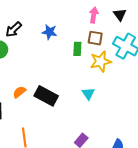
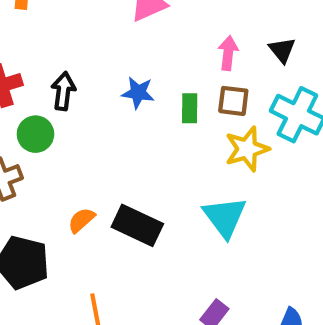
black arrow: (14, 29) -> (63, 91), turned 144
green rectangle: (77, 49) -> (190, 108), moved
cyan triangle: (88, 94) -> (225, 217), size x1.6

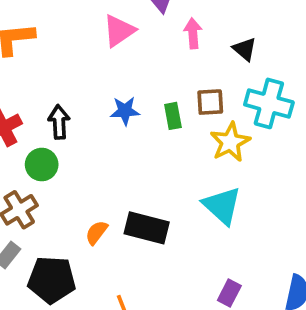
pink arrow: (228, 53) -> (193, 33), moved

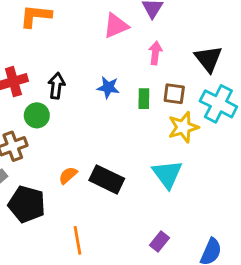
pink arrow: (193, 33) -> (155, 53), moved
black triangle: (245, 49) -> (208, 59), size x1.5

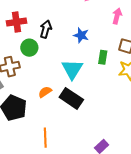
green rectangle: (144, 99) -> (103, 57), moved
cyan triangle: (167, 174) -> (72, 69), moved

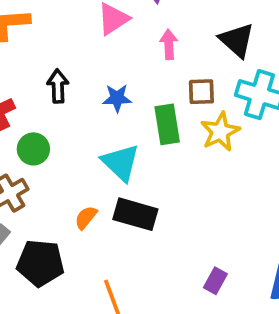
black arrow: (46, 29) -> (58, 86), moved
green rectangle: (103, 57) -> (167, 124), size x1.5

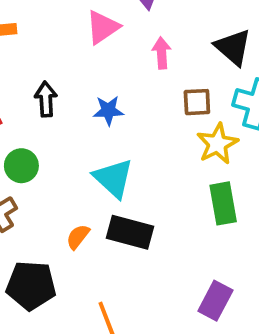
green rectangle: (167, 124) -> (223, 203), moved
purple rectangle: (215, 281) -> (215, 301), size x1.4

